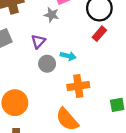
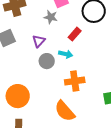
red rectangle: (99, 34) -> (75, 34), moved

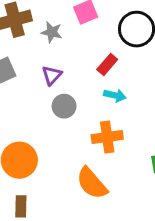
gray star: (51, 17) -> (52, 32), moved
cyan arrow: (66, 54) -> (115, 95), moved

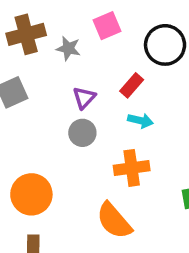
purple triangle: (52, 75) -> (84, 98), moved

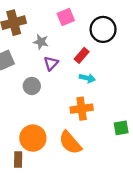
gray star: (68, 48) -> (41, 42), moved
gray circle: (82, 133) -> (32, 86), moved
orange circle: (31, 194) -> (33, 138), moved

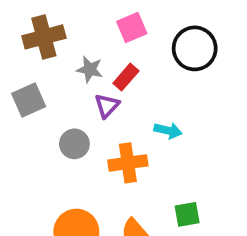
red rectangle: (82, 55) -> (126, 77), moved
orange cross: (82, 109) -> (128, 163), moved
green square: (121, 128) -> (187, 214), moved

